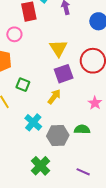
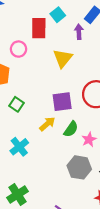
yellow triangle: (58, 48) -> (63, 58), moved
green semicircle: (82, 129) -> (71, 129), moved, turned 112
gray hexagon: (58, 136) -> (79, 167), moved

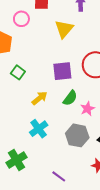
yellow arrow: (47, 124) -> (40, 98), moved
cyan cross: (19, 147) -> (39, 129), moved

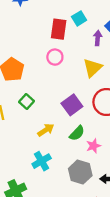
pink circle: (21, 19) -> (55, 57), moved
yellow triangle: (64, 29) -> (93, 68), moved
purple square: (62, 71) -> (72, 105), turned -36

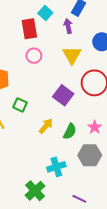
green semicircle: (77, 133) -> (70, 131), moved
cyan cross: (42, 161) -> (56, 167), moved, turned 30

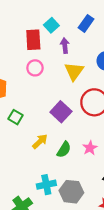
purple arrow: (68, 26) -> (65, 46), moved
gray hexagon: (90, 155) -> (71, 192), moved

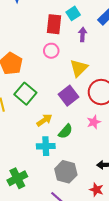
yellow triangle: (74, 71) -> (79, 68), moved
green square: (16, 117) -> (25, 94), size x1.5
pink star: (90, 148) -> (94, 122), moved
cyan cross: (46, 185) -> (46, 146), moved

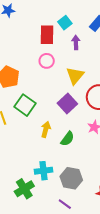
yellow arrow: (44, 120) -> (46, 129), turned -35
cyan cross: (46, 146) -> (43, 171), moved

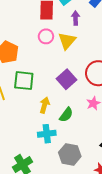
yellow triangle: (75, 76) -> (67, 41), moved
green square: (25, 105) -> (24, 81), turned -30
cyan cross: (43, 171) -> (47, 134), moved

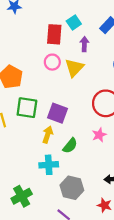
purple square: (66, 79) -> (57, 113), moved, turned -30

